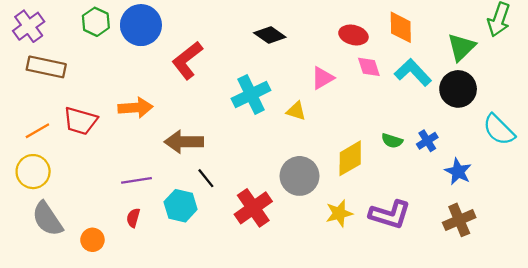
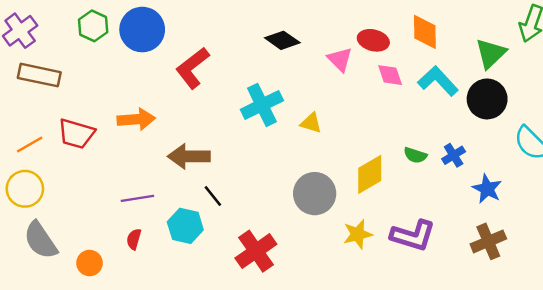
pink triangle: (323, 78) -> (340, 59), moved, turned -45
red cross: (253, 208) -> (256, 251), moved

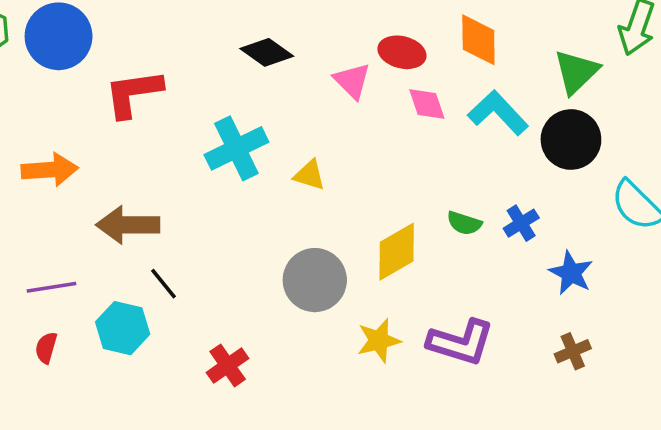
red L-shape: (193, 68) -> (133, 93), turned 30
brown cross: (488, 241) -> (573, 351), size x0.7
red cross: (256, 251) -> (228, 365), size x0.7

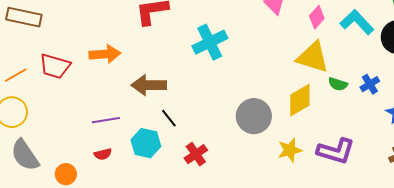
pink diamond: (427, 104) -> (317, 17), turned 60
yellow triangle: (309, 175) -> (313, 57), moved, size x1.8
red semicircle: (46, 348) -> (103, 154), turned -120
red cross: (228, 365) -> (196, 154), moved

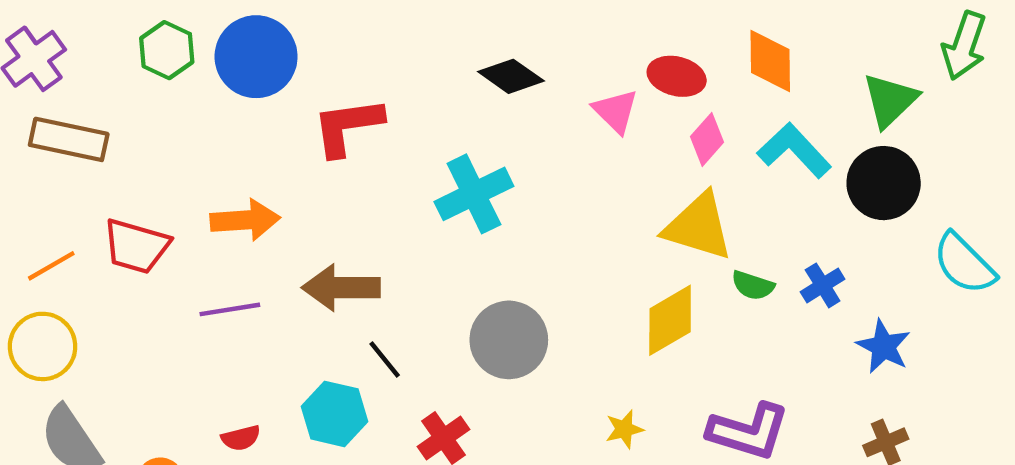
gray circle: (254, 116) -> (509, 340), moved
purple line: (106, 120) -> (230, 309), moved
yellow star: (290, 150) -> (624, 429), moved, size x0.7

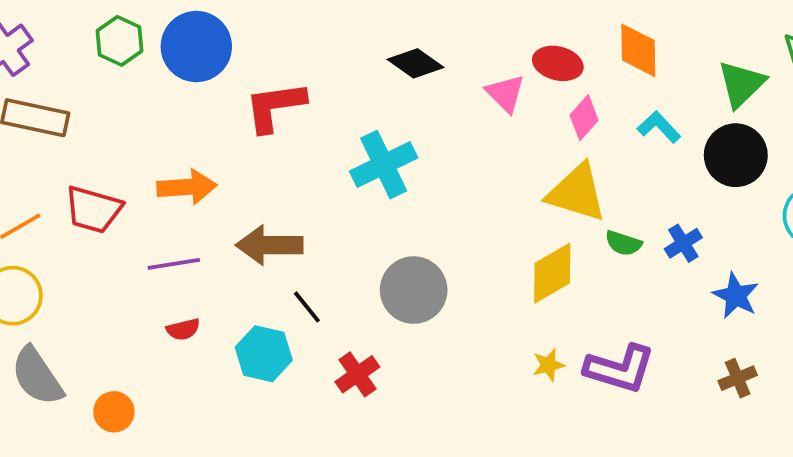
cyan L-shape: (794, 150) -> (659, 127), size x0.7
yellow star: (624, 429) -> (548, 365), moved
red semicircle: (241, 438) -> (183, 329), moved

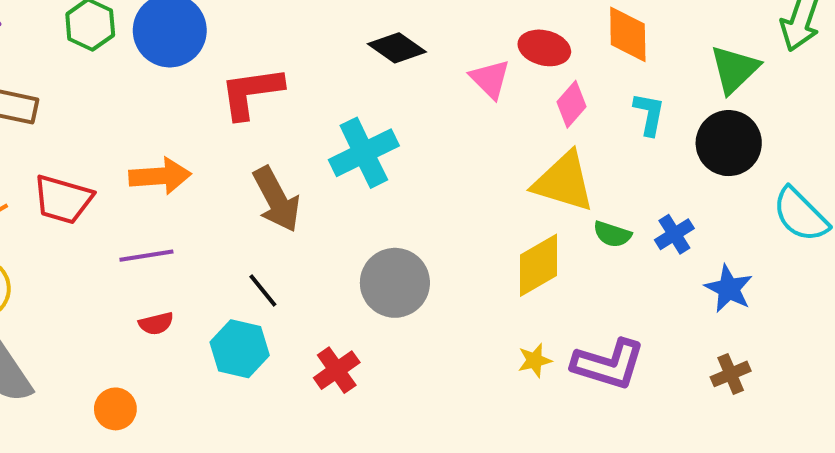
cyan L-shape: (659, 127) -> (649, 114), turned 54
brown arrow: (269, 245) -> (276, 199), moved, turned -118
black line: (307, 307) -> (263, 291), moved
orange circle: (114, 412) -> (115, 409), moved

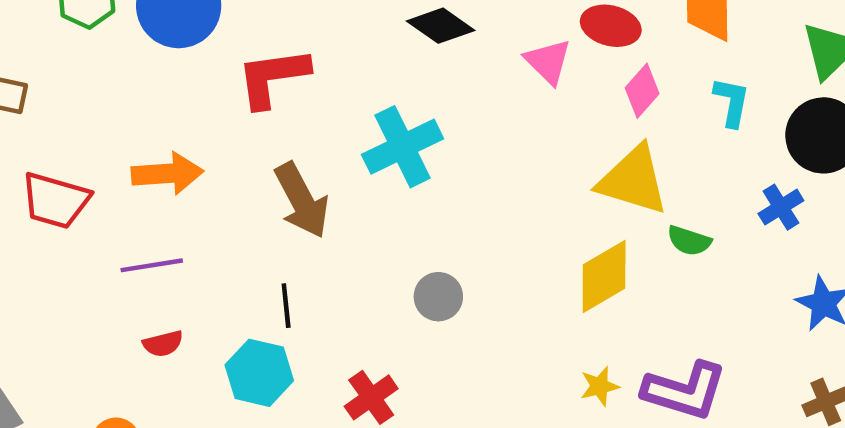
blue cross: (674, 234) -> (781, 207), moved
gray circle: (395, 283) -> (438, 297), size x0.6
black line: (263, 291) -> (286, 306), turned 33

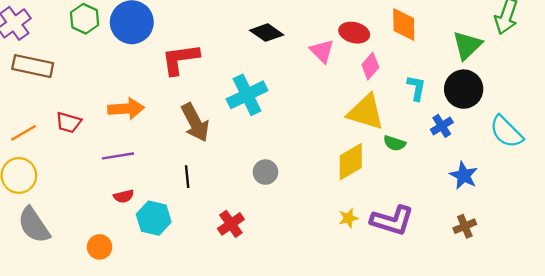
cyan L-shape: (732, 102) -> (416, 88), moved
red trapezoid: (55, 200) -> (68, 122), size x0.7
cyan hexagon: (259, 373) -> (154, 218), moved

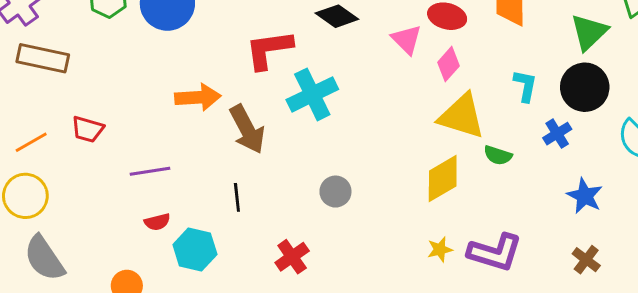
red L-shape: (180, 59) -> (269, 50), moved
pink diamond: (370, 66) -> (449, 64), moved
orange arrow: (126, 109) -> (198, 97), moved
brown cross: (465, 226) -> (586, 260), turned -30

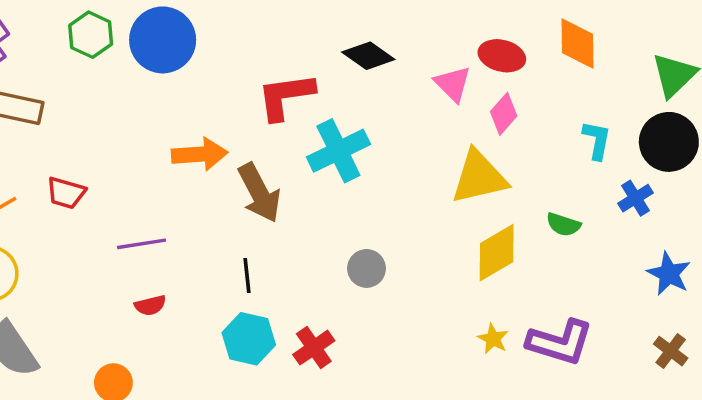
yellow triangle: (462, 116) -> (479, 177), moved, turned -30
cyan hexagon: (195, 250) -> (249, 339), moved
yellow star: (440, 250) -> (493, 339), turned -30

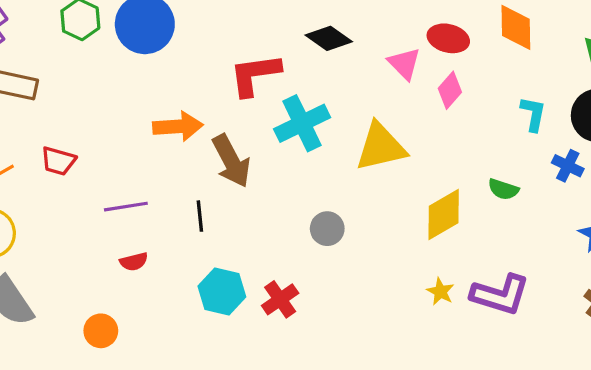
yellow triangle: (479, 177) -> (381, 147), moved
blue cross: (635, 198) -> (568, 166), turned -32
black line: (247, 275) -> (200, 216), moved

